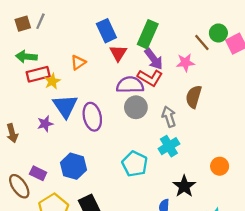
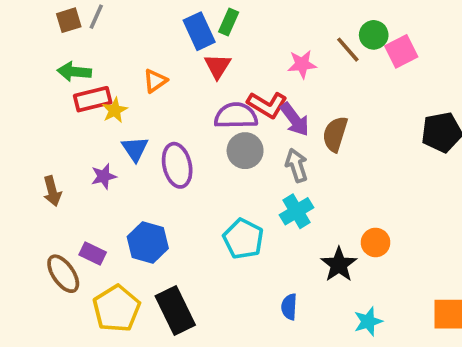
green rectangle: (148, 34) -> (229, 22), moved, size x0.6
purple arrow: (154, 59) -> (295, 119), moved
pink star: (185, 62) -> (302, 64), moved
blue triangle: (65, 106) -> (135, 149), size x0.7
black star: (184, 186) -> (339, 265), moved

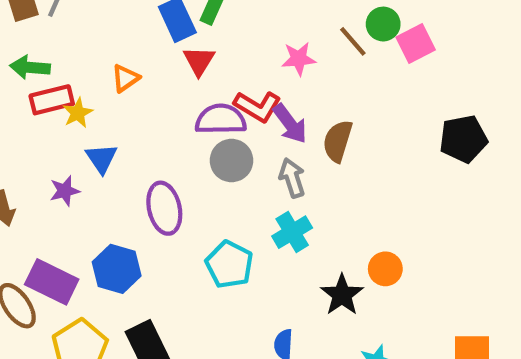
purple ellipse: (177, 165) -> (164, 208), moved
purple rectangle: (93, 254) -> (52, 282), size x1.6

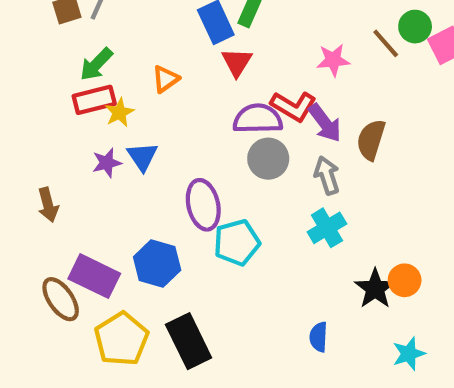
green arrow: (30, 67) -> (96, 64), moved, turned -51
purple star: (65, 191) -> (107, 163), moved
cyan pentagon: (229, 265) -> (237, 243), moved, turned 30
orange circle: (385, 269) -> (405, 280), moved

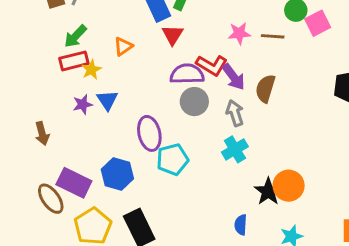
brown line: (386, 43) -> (273, 36), moved, turned -45
orange circle: (405, 280) -> (289, 186), size x1.4
blue semicircle: (319, 337) -> (241, 225), moved

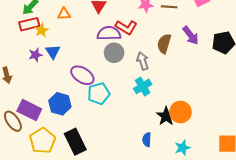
orange triangle: (123, 46) -> (64, 14), turned 32
purple arrow: (233, 77) -> (191, 35), moved
purple ellipse: (149, 133) -> (82, 75), turned -45

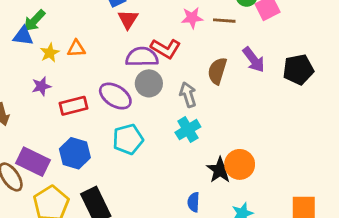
orange triangle: (64, 14) -> (76, 49), moved
red rectangle: (29, 24) -> (73, 106), moved
blue triangle: (53, 52) -> (23, 36), moved, turned -49
purple ellipse: (82, 75) -> (115, 96), moved

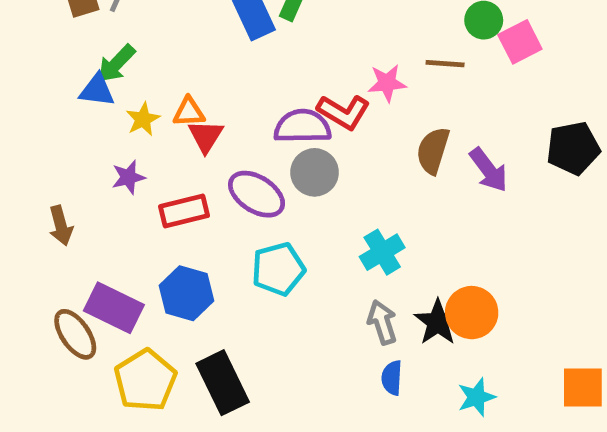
pink star: (192, 18) -> (387, 83), moved
red triangle: (128, 19) -> (206, 136), moved
purple arrow: (254, 60) -> (489, 170), moved
gray arrow: (188, 95) -> (382, 322), moved

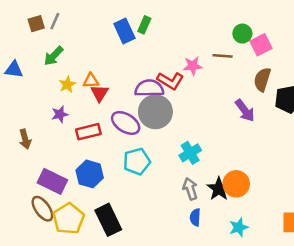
blue triangle: (97, 90) -> (14, 70), moved
brown semicircle: (433, 151) -> (262, 80), moved
gray circle: (315, 172) -> (155, 112), size x1.4
brown ellipse: (75, 334) -> (42, 209), moved

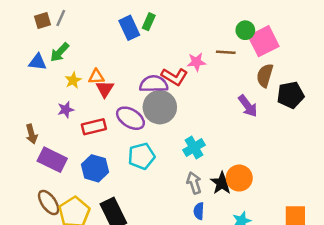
pink square: (261, 45) -> (264, 41), size x1.4
blue triangle: (14, 70) -> (38, 62), moved
purple rectangle: (52, 181) -> (52, 160), moved

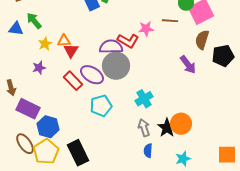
green arrow: (60, 52) -> (34, 21), turned 96
red rectangle: (94, 127) -> (73, 81), moved, turned 60
blue hexagon: (95, 168) -> (48, 127), moved

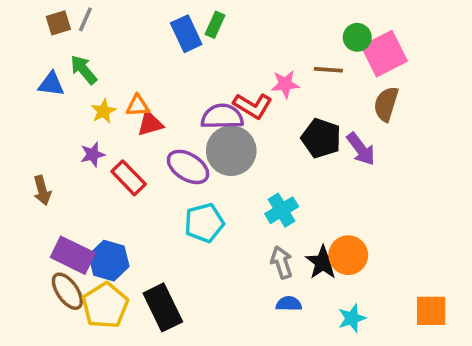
red triangle: (71, 51) -> (150, 124), turned 42
black pentagon: (223, 56) -> (321, 138), moved, turned 30
red rectangle: (73, 81) -> (129, 178), moved
purple rectangle: (28, 109) -> (73, 255), moved
blue semicircle: (148, 151) -> (289, 304), turned 88

